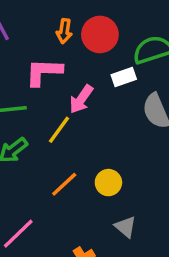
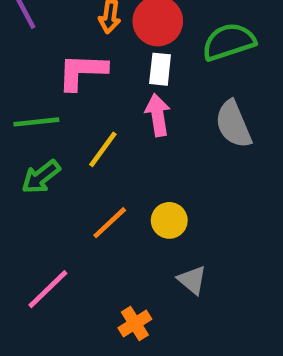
white rectangle: (124, 77) -> (160, 69), moved, turned -65
pink arrow: (81, 99) -> (158, 115), moved, turned 136

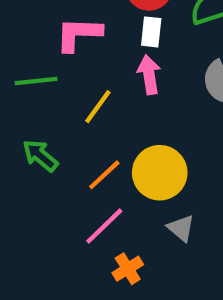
green arrow: (41, 177) -> (40, 156), moved, turned 78
yellow circle: (169, 220) -> (160, 173), size x1.6
pink line: (48, 289) -> (104, 226), moved

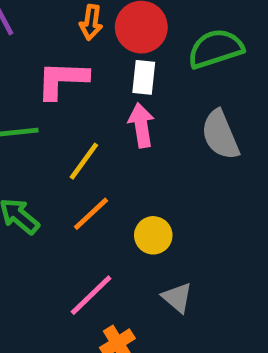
yellow circle: (160, 173) -> (153, 235), size x0.6
orange line: (104, 175) -> (91, 214), moved

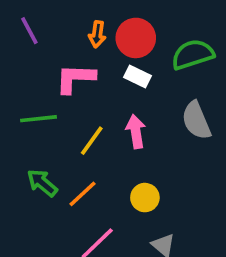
white rectangle: (144, 77) -> (138, 76), turned -70
pink arrow: (141, 125) -> (136, 132), moved
orange line: (91, 214) -> (83, 194), moved

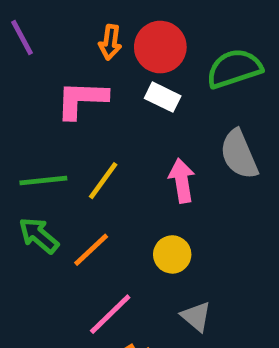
green line: (39, 119) -> (43, 181), moved
pink arrow: (136, 132) -> (182, 181), moved

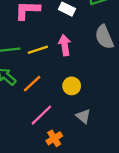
yellow line: (103, 181) -> (38, 50), turned 36
pink arrow: (182, 181) -> (65, 45), moved

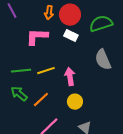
pink arrow: (65, 45) -> (70, 77), moved

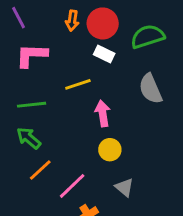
pink L-shape: (37, 37) -> (32, 55), moved
yellow line: (46, 71) -> (78, 84), moved
orange line: (41, 100) -> (40, 170), moved

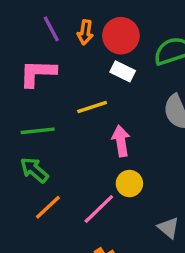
purple line: (18, 18) -> (51, 29), moved
pink line: (72, 186) -> (99, 209), moved
gray triangle: (124, 187) -> (169, 228), moved

